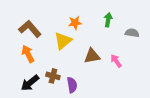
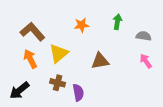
yellow triangle: (63, 41) -> (59, 53), moved
pink arrow: (116, 61) -> (146, 61), moved
black arrow: (30, 83) -> (19, 90), moved

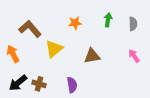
gray semicircle: (144, 36) -> (133, 24), moved, turned 80
orange arrow: (30, 59) -> (13, 54), moved
brown cross: (58, 83) -> (39, 84), moved

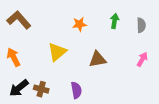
brown L-shape: (30, 29) -> (19, 20), moved
pink arrow: (134, 56) -> (142, 59), turned 64

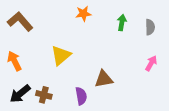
orange star: (80, 24) -> (83, 14), moved
brown triangle: (98, 59) -> (104, 79), moved

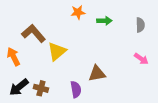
brown L-shape: (20, 21) -> (34, 33), moved
green arrow: (122, 23) -> (104, 21), moved, turned 80
pink arrow: (151, 63) -> (141, 59), turned 96

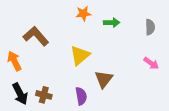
yellow triangle: (57, 51) -> (80, 55), moved
brown triangle: (97, 74) -> (104, 79), turned -42
black arrow: (19, 87) -> (20, 94), turned -78

